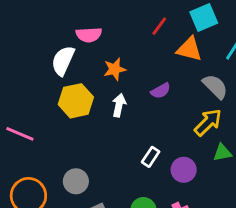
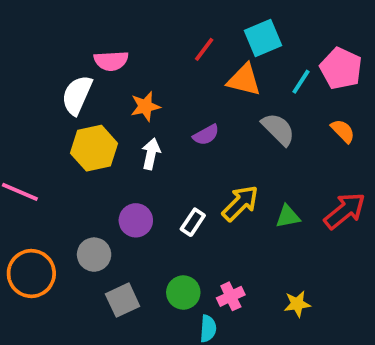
yellow arrow: (208, 122) -> (240, 203), moved
purple circle: (184, 170) -> (136, 220), moved

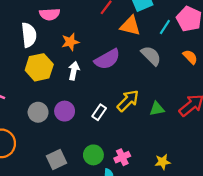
white semicircle: (77, 95) -> (29, 35), turned 150
purple semicircle: (206, 135) -> (107, 59), size x1.6
gray circle: (94, 255) -> (38, 112), moved

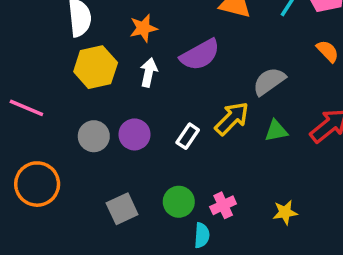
gray semicircle: (151, 56) -> (269, 81), moved, turned -80

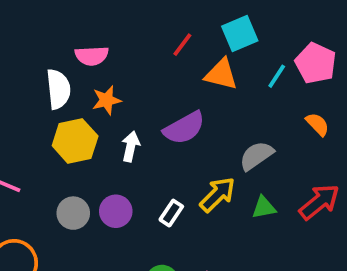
orange star: (143, 28) -> (107, 100), moved

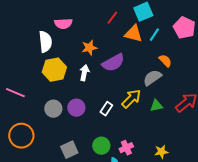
cyan line: (277, 76) -> (154, 35), moved
orange star: (107, 100) -> (89, 48), moved
orange semicircle: (317, 124) -> (165, 61), moved

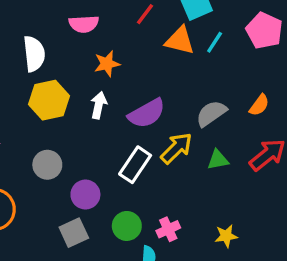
pink semicircle: (63, 24) -> (84, 24), moved
orange semicircle: (165, 61) -> (259, 105), moved, turned 80
purple semicircle: (113, 63) -> (147, 113), moved
purple circle: (76, 108) -> (85, 195), moved
white rectangle: (106, 109) -> (135, 165), size x1.5

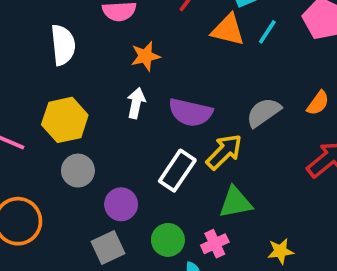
yellow hexagon: (49, 100) -> (65, 120), moved
purple semicircle: (147, 113) -> (190, 112), turned 42
green triangle: (218, 160) -> (235, 202), moved, size x1.4

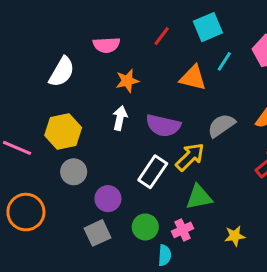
orange triangle: (228, 30) -> (193, 78), moved
white semicircle: (63, 45) -> (62, 72), turned 36

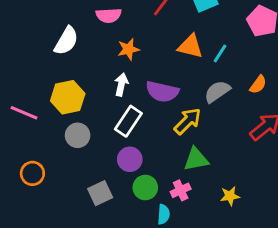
cyan line: (224, 61) -> (220, 54), moved
white rectangle: (153, 172) -> (128, 121), moved
purple circle: (108, 199) -> (130, 159), moved
orange circle: (26, 212) -> (32, 173), size x0.7

